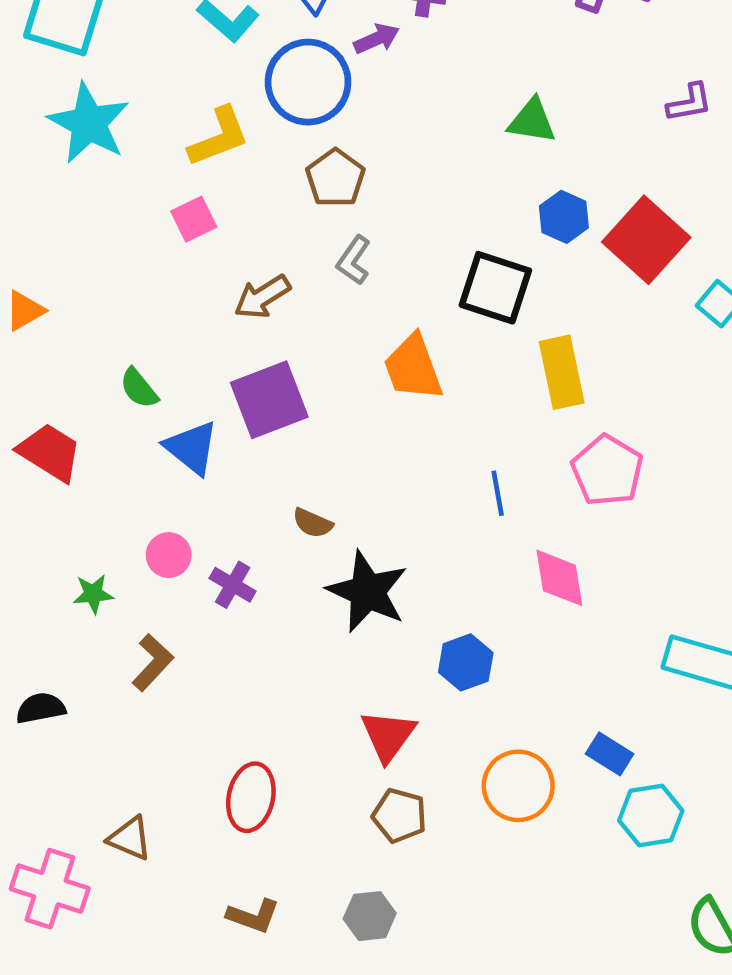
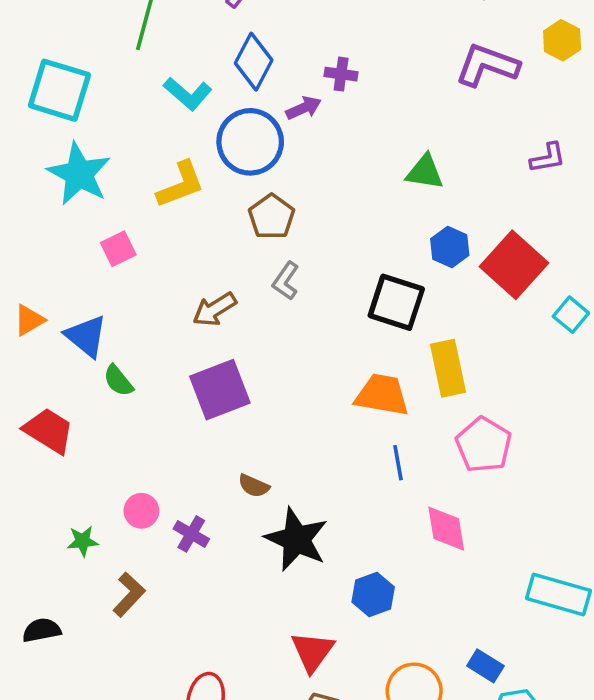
pink square: (194, 219) -> (118, 249), moved
orange trapezoid: (413, 368) -> (382, 395), moved, turned 120
blue triangle: (191, 448) -> (86, 336), moved

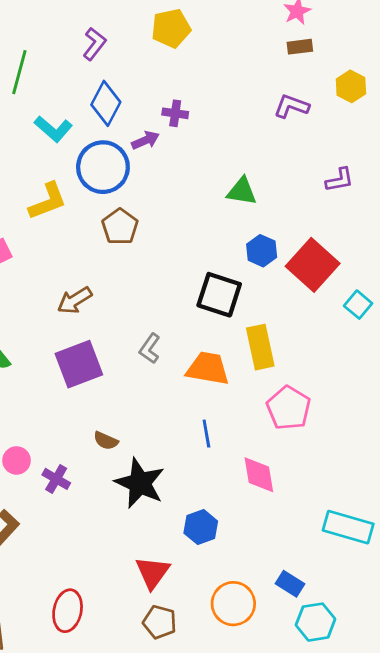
purple L-shape: (487, 65) -> (291, 106), size x0.7
gray L-shape: (286, 281) -> (150, 349), moved
blue line: (398, 463) -> (206, 434), moved

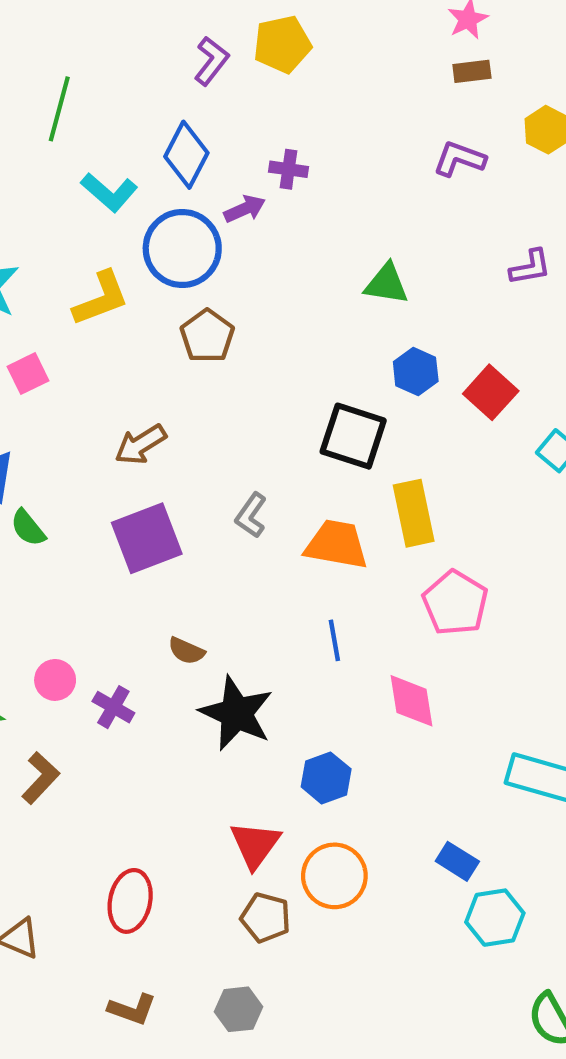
purple L-shape: (94, 44) -> (211, 61), moved
red square: (313, 265) -> (491, 392), size x0.7
orange circle: (233, 604) -> (334, 876), moved

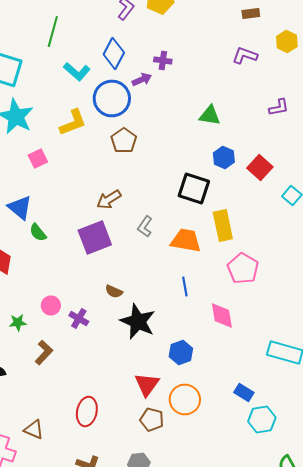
brown arrow: (141, 444) -> (109, 200), moved

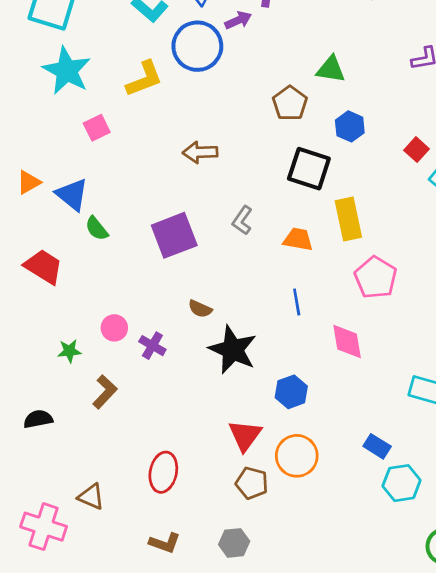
brown pentagon: (124, 140) -> (290, 103), moved
red square: (260, 168) -> (417, 150), moved, size x0.7
brown arrow: (109, 200) -> (200, 152), moved, turned 30
orange trapezoid: (186, 240) -> (298, 239), size x0.7

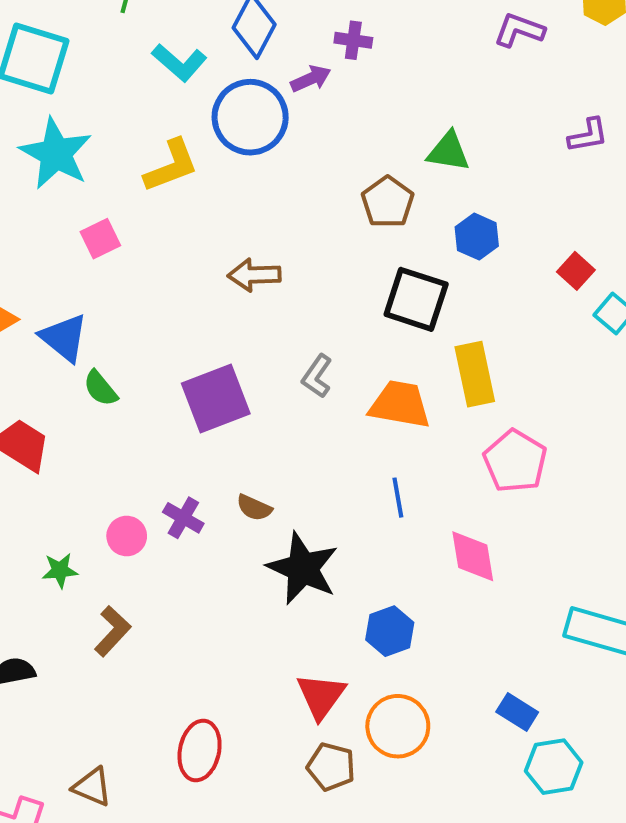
orange trapezoid: (298, 239) -> (400, 404), size x1.4
purple cross: (152, 346) -> (183, 518), moved

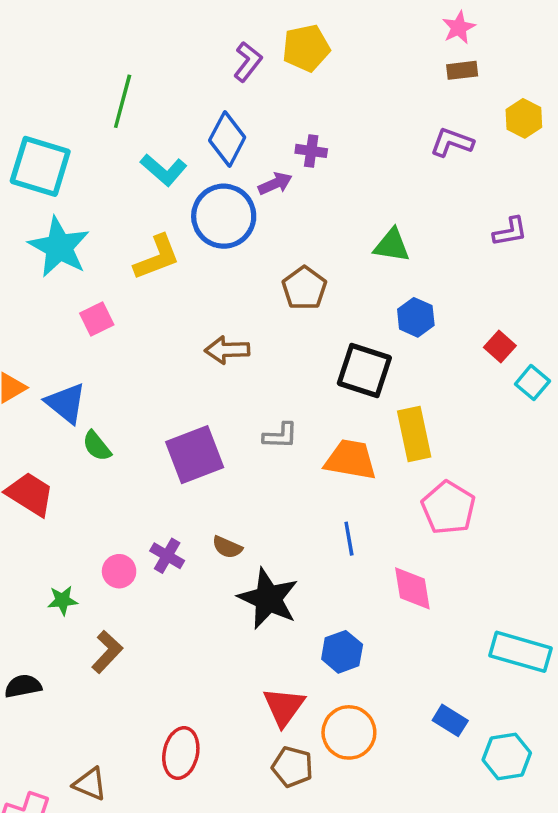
brown pentagon: (388, 202) -> (304, 288), moved
gray L-shape: (317, 376) -> (280, 436), turned -123
cyan hexagon: (554, 767) -> (507, 756), moved

